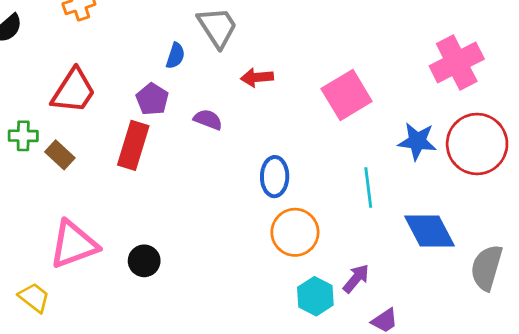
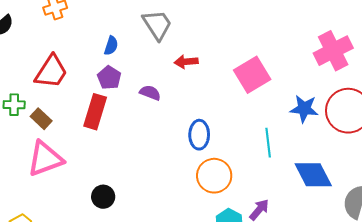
blue semicircle: (175, 56) -> (111, 46), moved
pink triangle: (73, 245) -> (45, 159), moved

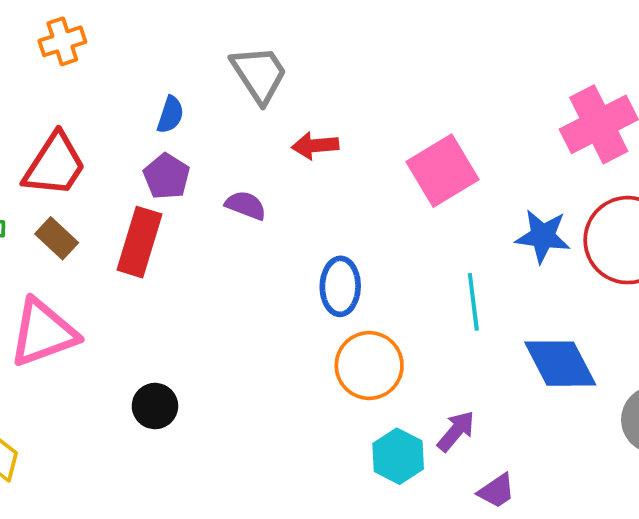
brown rectangle: (41, 119) -> (57, 238), moved

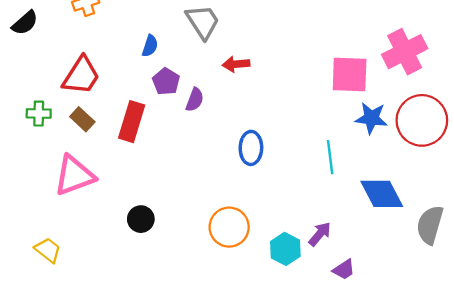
pink square: (442, 171) -> (350, 75), moved, turned 33
purple pentagon: (167, 176) -> (166, 81), moved
purple semicircle: (246, 205) -> (195, 100), turned 90
orange circle: (369, 366) -> (229, 227), moved

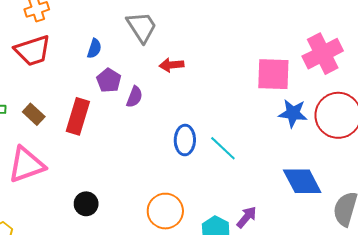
red trapezoid: (81, 76) -> (33, 51), moved, turned 39
cyan line: (330, 157) -> (223, 148), moved, turned -40

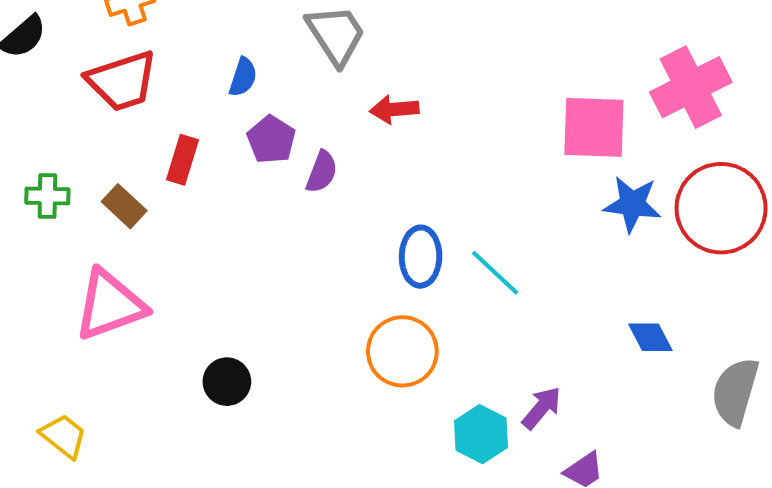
red rectangle: (78, 116) -> (183, 160), moved, size x0.7
blue diamond: (302, 181) -> (650, 337), size x0.6
orange circle: (165, 211) -> (402, 351), moved

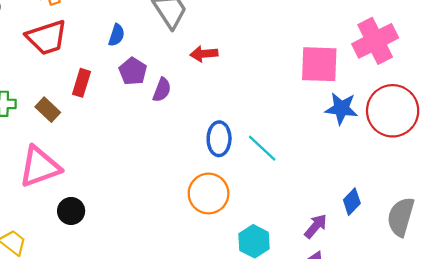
blue diamond: (650, 337) -> (352, 202), moved, turned 72
black circle: (227, 382) -> (71, 211), moved
purple arrow: (542, 408) -> (316, 226), moved

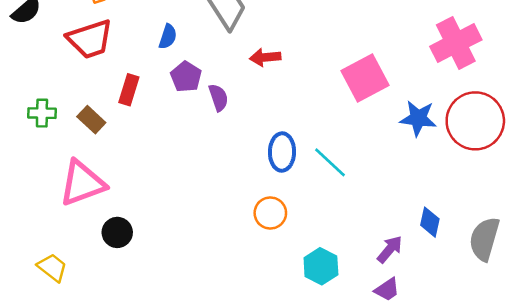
pink square: (319, 64) -> (365, 78), moved, turned -30
purple semicircle: (162, 90) -> (218, 98), turned -40
orange circle: (209, 194) -> (270, 213), size x0.7
blue diamond: (352, 202) -> (430, 222), turned -32

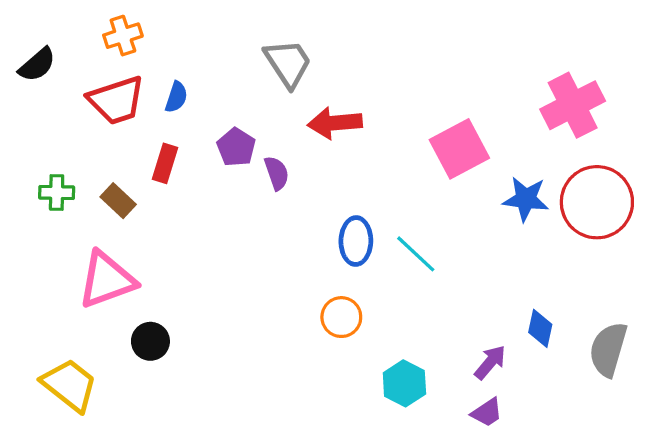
blue semicircle: (168, 37) -> (176, 97), moved
red arrow: (265, 57) -> (335, 123), size x1.4
yellow trapezoid: (52, 267) -> (70, 385), size x1.5

